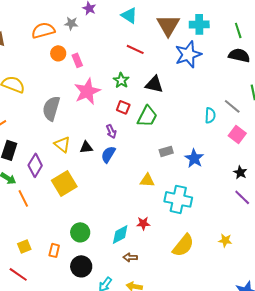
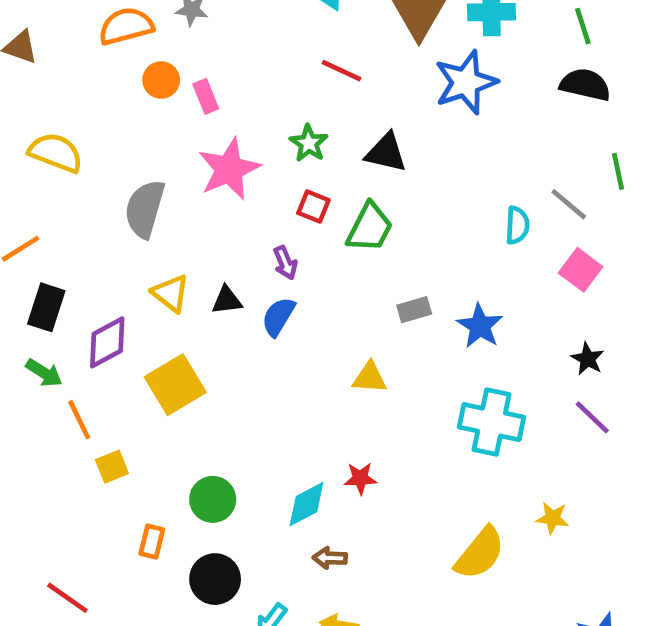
purple diamond: (35, 165) -> (107, 342), turned 30
cyan cross: (178, 199) -> (492, 422), moved
yellow semicircle: (183, 245) -> (480, 553), moved
yellow square: (24, 246) -> (112, 467), moved

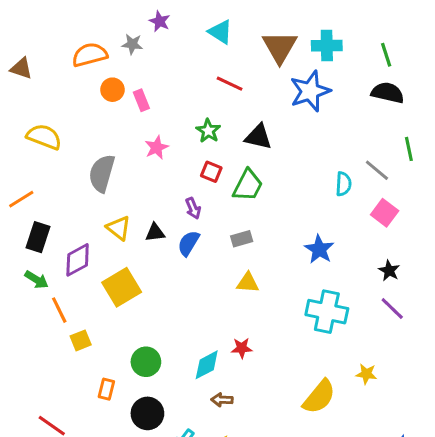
pink star: (229, 169) -> (157, 147), size x0.6
gray rectangle: (414, 310) -> (242, 239), moved

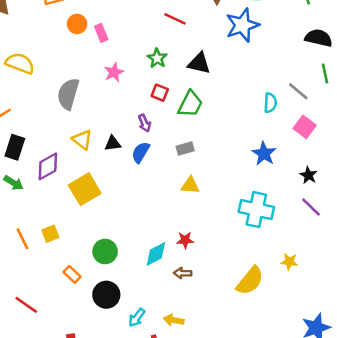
black semicircle: (388, 93) -> (319, 38), moved
blue star: (319, 249) -> (264, 154), moved
orange line: (59, 310) -> (22, 239), moved
orange rectangle: (106, 389) -> (72, 274), turned -60
brown arrow: (222, 400) -> (183, 273), moved

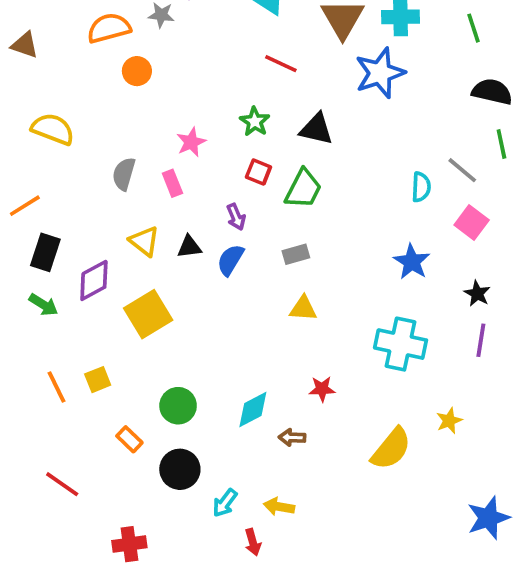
pink rectangle: (101, 33) -> (172, 183), moved
gray semicircle: (68, 94) -> (124, 174), size x0.7
purple line: (311, 207) -> (481, 340), turned 55
red star: (185, 240) -> (322, 389), moved
yellow star: (289, 262) -> (449, 421), turned -30

